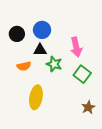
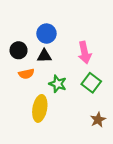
black circle: (17, 34) -> (19, 50), moved
green star: (54, 64) -> (58, 84), moved

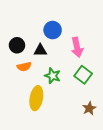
blue circle: (47, 34) -> (53, 30), moved

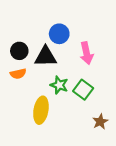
black triangle: (40, 50) -> (46, 57), size x1.5
orange semicircle: (24, 67) -> (18, 74), moved
green square: (83, 75) -> (83, 90), moved

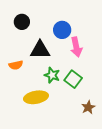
blue circle: (59, 34) -> (62, 30), moved
black circle: (19, 51) -> (22, 22), moved
yellow ellipse: (41, 110) -> (36, 97), turned 70

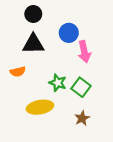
black circle: (22, 22) -> (33, 14), moved
black triangle: (40, 50) -> (33, 44), moved
brown star: (88, 107) -> (82, 118), moved

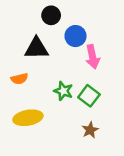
black circle: (33, 14) -> (51, 15), moved
yellow ellipse: (40, 107) -> (28, 118), moved

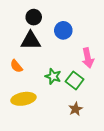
black circle: (51, 15) -> (34, 17), moved
pink arrow: (93, 57) -> (88, 58), moved
orange semicircle: (19, 79) -> (16, 66), turned 64

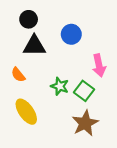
black circle: (34, 17) -> (29, 19), moved
yellow ellipse: (23, 99) -> (26, 112), turned 65
brown star: (76, 109) -> (85, 123), size x1.6

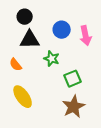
pink arrow: (99, 65) -> (86, 36), moved
green star: (60, 86) -> (52, 59), moved
green square: (84, 91) -> (73, 79), turned 30

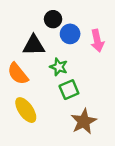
black circle: (25, 17) -> (53, 19), moved
orange semicircle: (16, 65) -> (18, 74), size x1.5
green square: (73, 79) -> (69, 90), moved

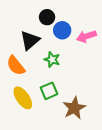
pink arrow: (97, 41) -> (86, 36), turned 84
black triangle: (34, 45) -> (30, 40), turned -40
green square: (69, 90) -> (49, 91), moved

